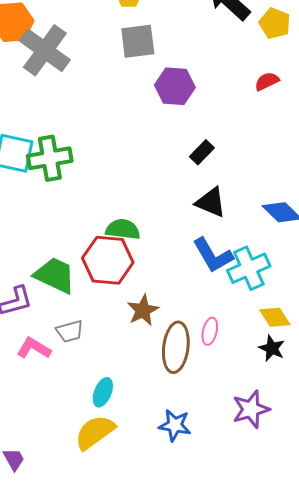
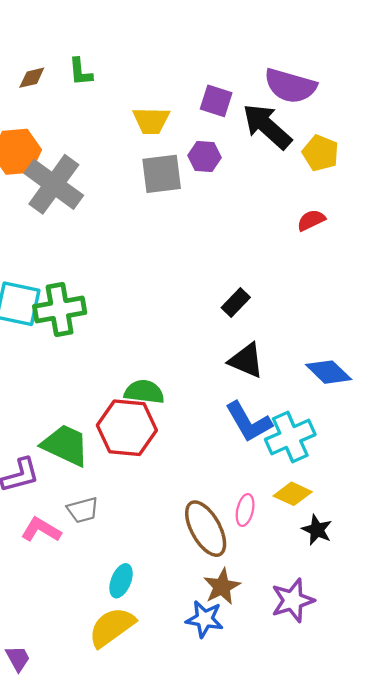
purple hexagon: (175, 86) -> (204, 156), moved, size x0.7
brown star: (143, 310) -> (222, 587), moved
yellow diamond: (275, 317) -> (293, 494), moved, turned -32
brown ellipse: (176, 347) -> (206, 529), turned -36

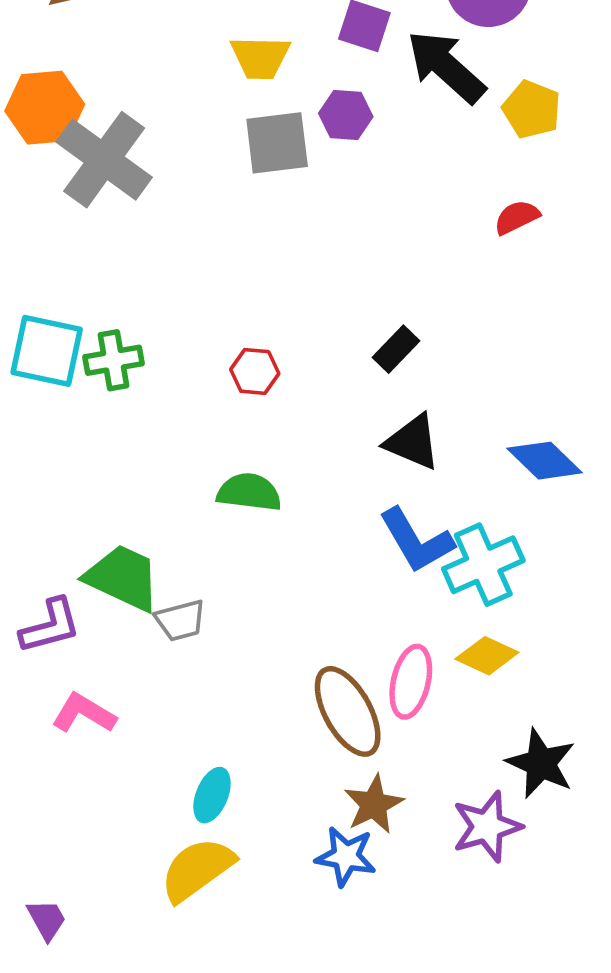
green cross: (60, 310) -> (114, 360), size x0.7
red hexagon: (127, 428) -> (255, 371), moved, size x0.5
gray trapezoid: (83, 510) -> (180, 620), moved
pink ellipse: (245, 510) -> (411, 682), size x1.4
black star: (317, 530) -> (541, 763), moved, size x1.4

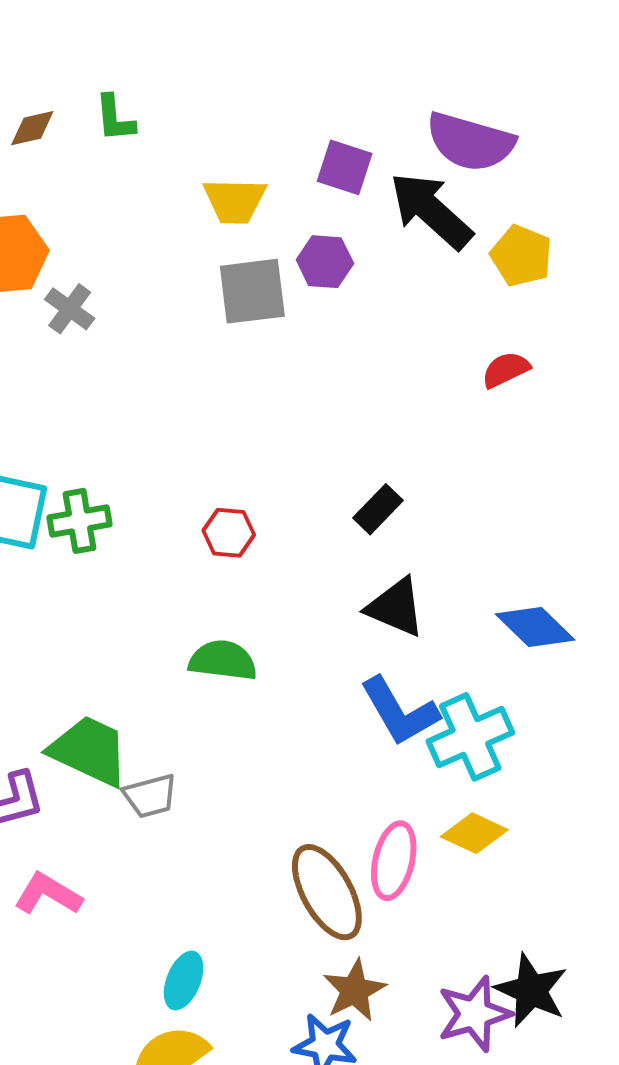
gray cross: (104, 160) -> (70, 309), size x0.5
black star: (541, 763) -> (531, 990), moved

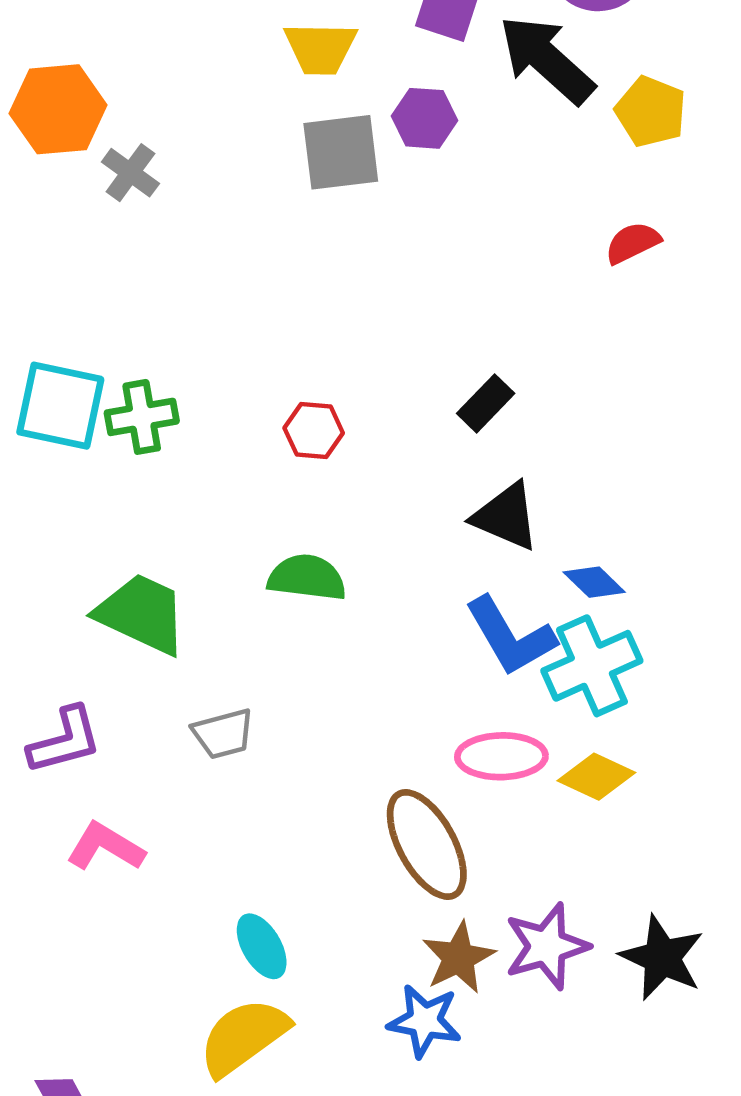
blue diamond: (535, 627) -> (594, 582), moved, size x0.7
green trapezoid: (89, 751) -> (142, 614), moved
pink ellipse: (394, 861) -> (501, 756), moved, turned 76
cyan ellipse: (184, 981) -> (262, 946), turned -52
purple star: (474, 1014) -> (547, 946), moved

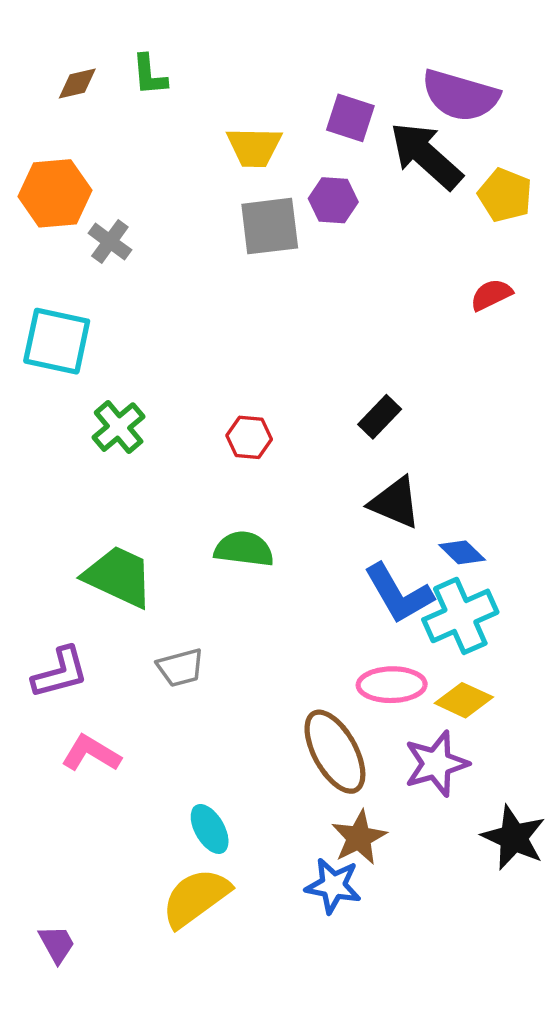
cyan square: (60, 406) -> (57, 341), moved
green cross: (142, 417) -> (119, 427), turned -30
purple star: (547, 946) -> (436, 764), moved

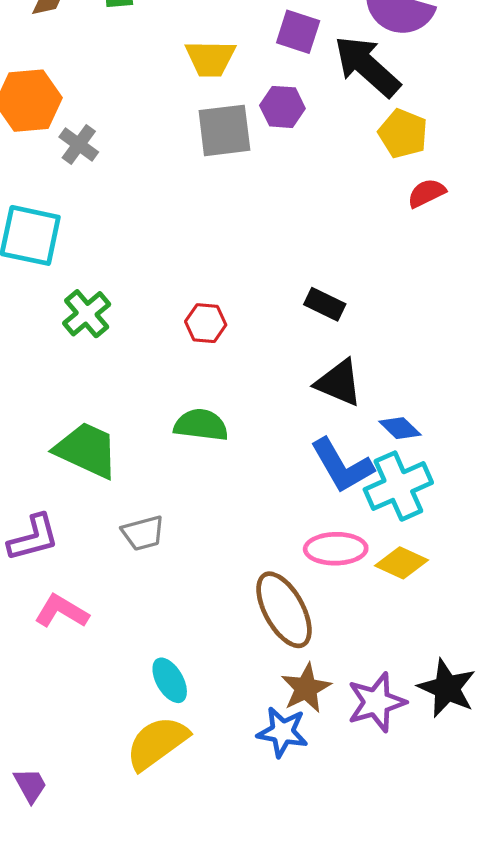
yellow pentagon: (505, 195) -> (403, 134), moved
black rectangle: (380, 417) -> (325, 304), turned 72
purple star: (436, 764) -> (376, 702), moved

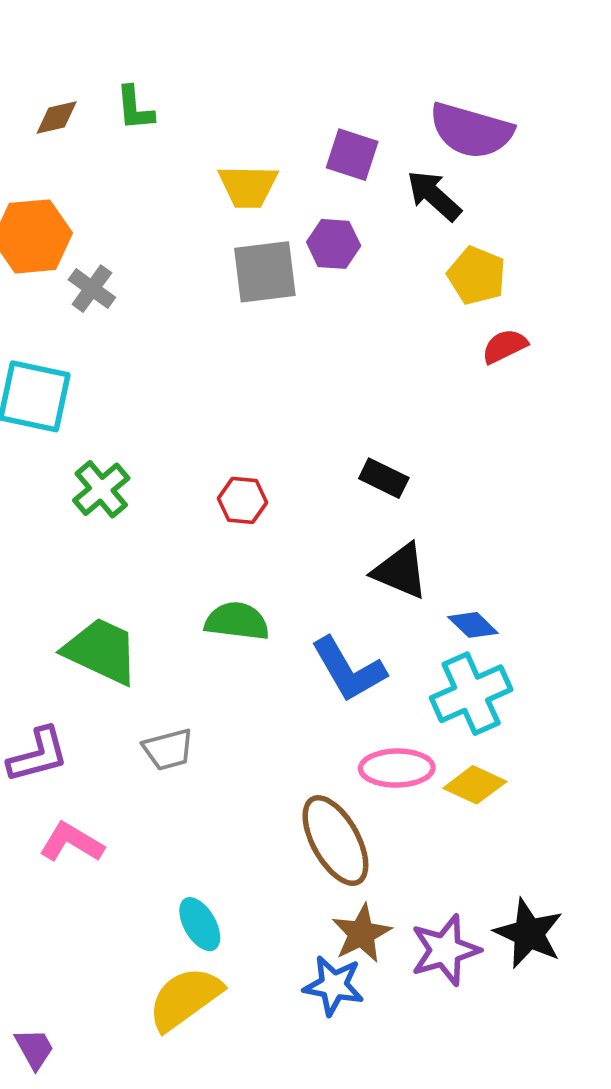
black arrow: (367, 66) -> (434, 196), size x0.7
blue L-shape: (342, 466) -> (348, 670), moved

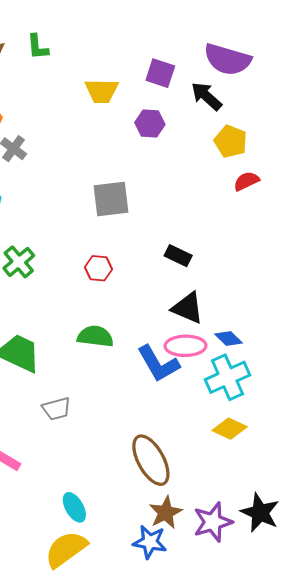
gray square: (265, 272) -> (111, 199), moved
pink ellipse: (397, 768) -> (186, 346), moved

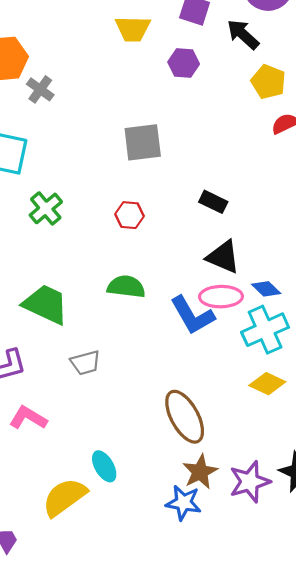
yellow semicircle: (66, 549) -> (65, 497), moved

